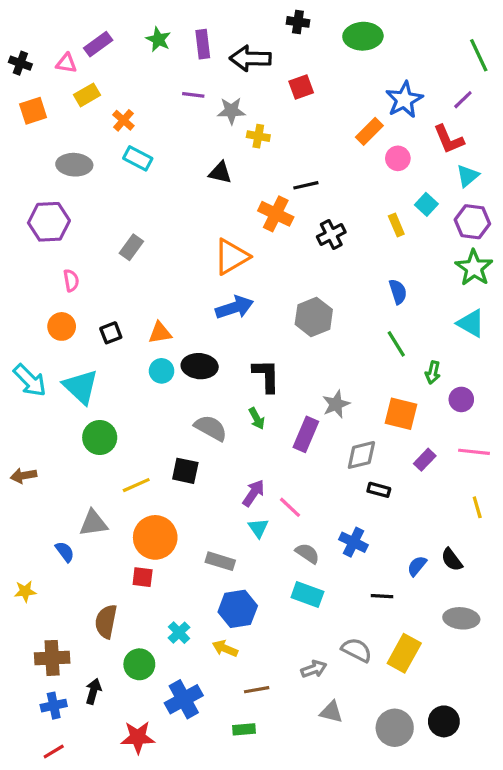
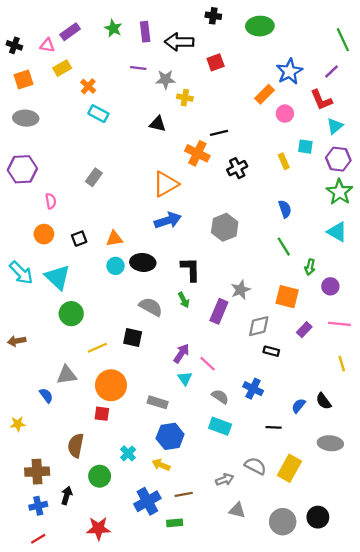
gray ellipse: (74, 165) -> (26, 118), moved
cyan square: (426, 204) -> (305, 147), turned -35
purple hexagon: (49, 222) -> (22, 169), moved
blue cross: (184, 699) -> (147, 501), moved

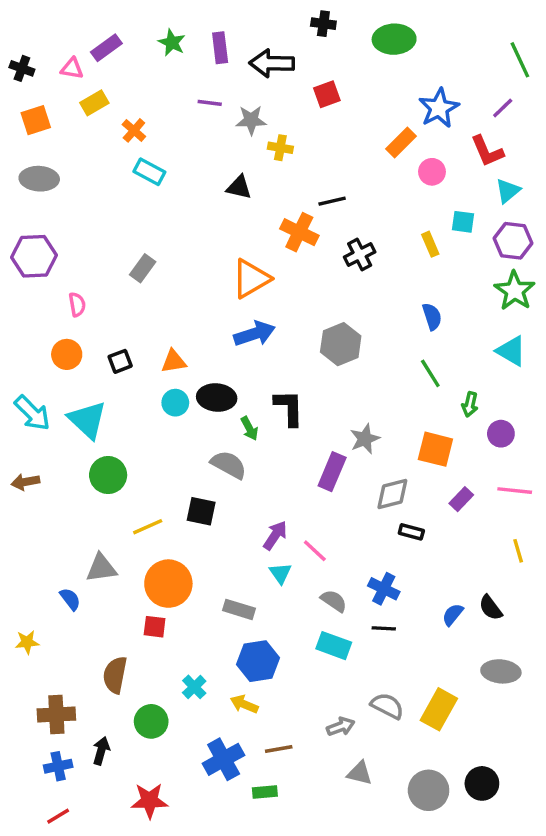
green arrow: (184, 300) -> (249, 429), moved
brown arrow: (17, 341) -> (25, 482), moved
black line: (274, 427) -> (384, 628), moved

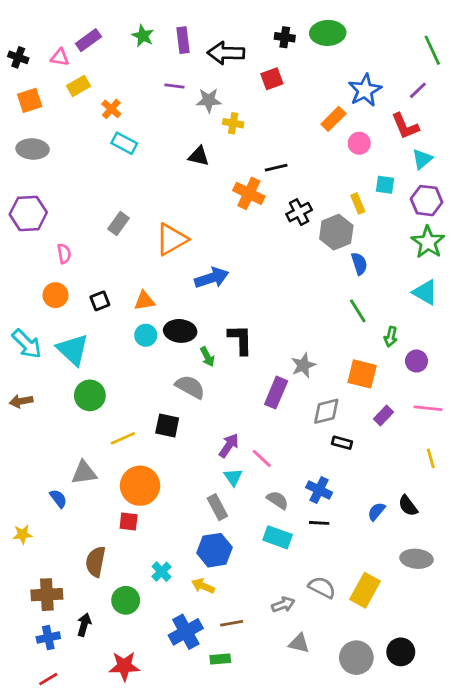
black cross: (323, 24) -> (285, 37), moved
orange triangle: (251, 279) -> (172, 239), moved
gray hexagon: (341, 344) -> (336, 232), moved
gray rectangle: (239, 609) -> (217, 507), moved, turned 45

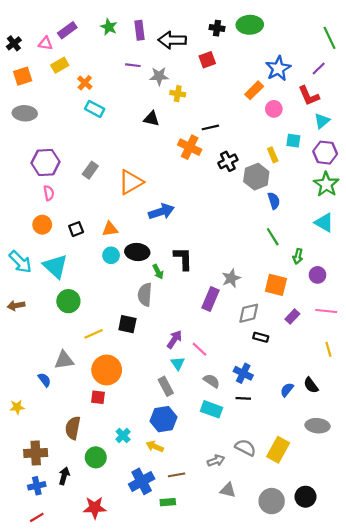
black cross: (18, 57) -> (14, 43), turned 32
purple hexagon: (28, 213) -> (45, 162), moved
gray semicircle: (190, 387) -> (145, 295), turned -115

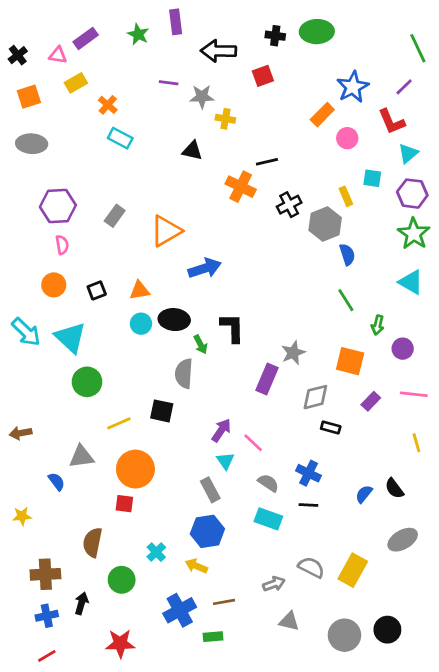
purple rectangle: (139, 30) -> (176, 22), moved
brown arrow: (16, 306) -> (21, 433), moved
gray ellipse: (318, 426) -> (403, 540), turned -35

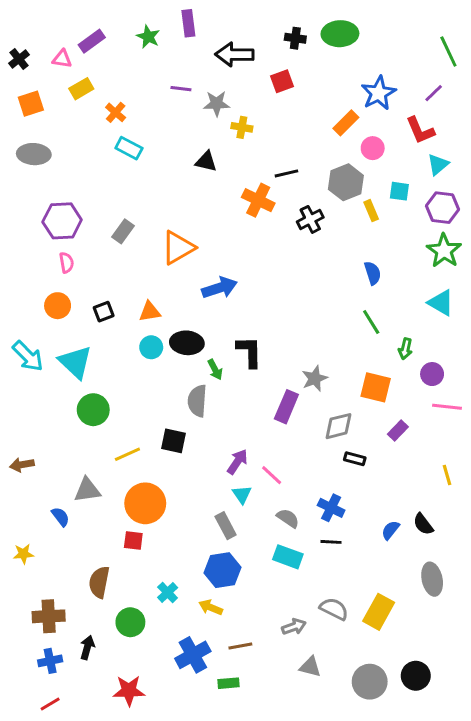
gray hexagon: (325, 224) -> (346, 182), moved
pink line: (414, 394) -> (447, 407), moved
gray ellipse: (403, 540) -> (432, 579), turned -72

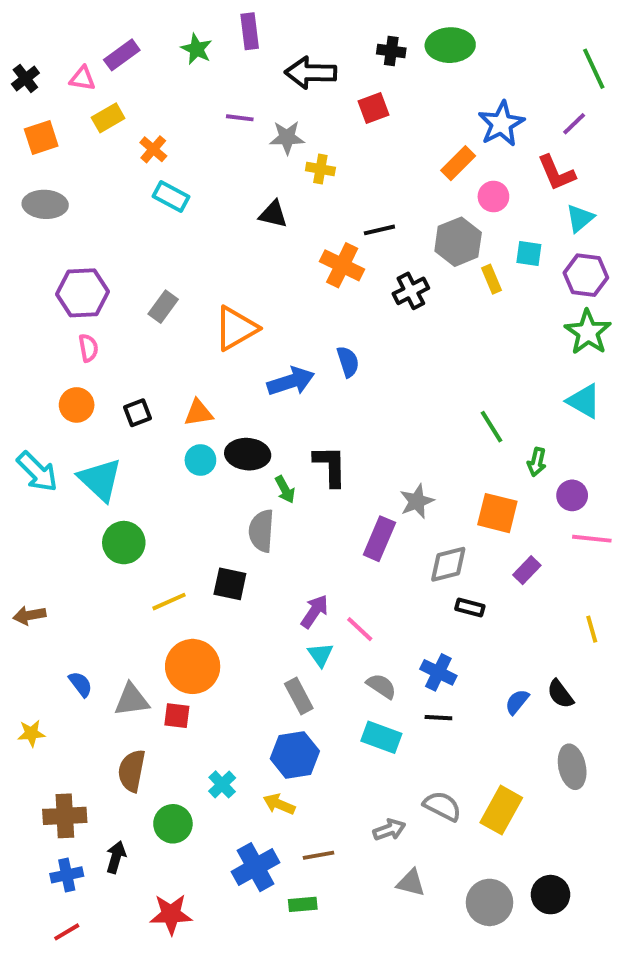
blue semicircle: (373, 273) -> (348, 362), moved
gray triangle: (87, 490) -> (132, 700), moved

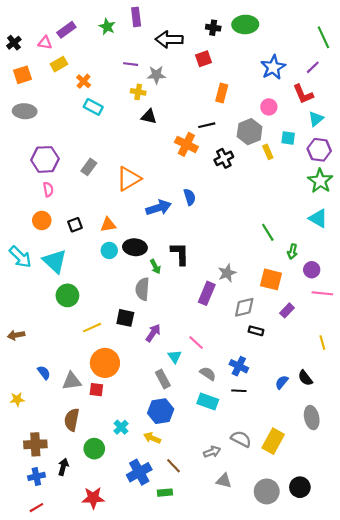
orange rectangle: (458, 163) -> (222, 93), moved, turned -30
yellow cross: (320, 169) -> (138, 92), moved
purple arrow: (315, 611) -> (153, 333), moved
brown line: (318, 855) -> (174, 466), turned 56

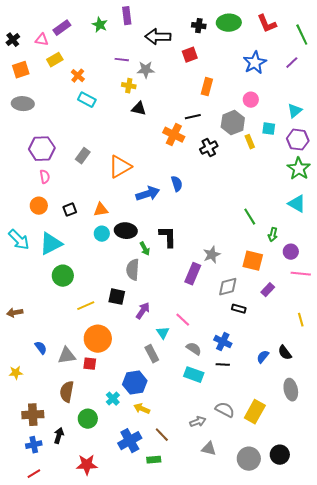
red L-shape: (303, 94) -> (267, 24), moved
cyan triangle: (55, 261) -> (51, 244), turned 50
blue hexagon: (161, 411) -> (135, 383), moved

